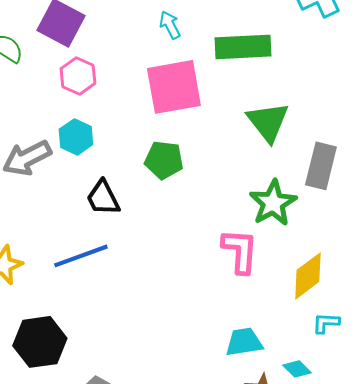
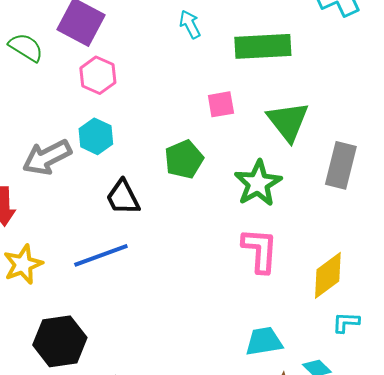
pink square: (174, 87) -> (221, 104), moved, size x0.5
green pentagon: (164, 160) -> (184, 159), turned -30
green star: (273, 203) -> (258, 183), moved

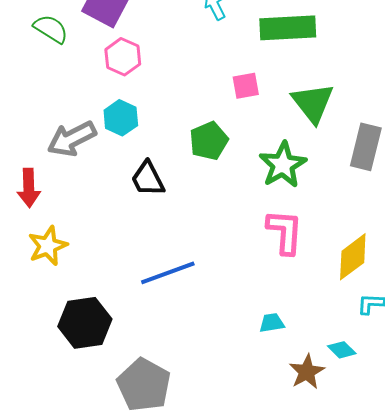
blue line: (101, 255) -> (168, 273), moved
cyan trapezoid: (264, 341) -> (272, 323), moved, size x0.7

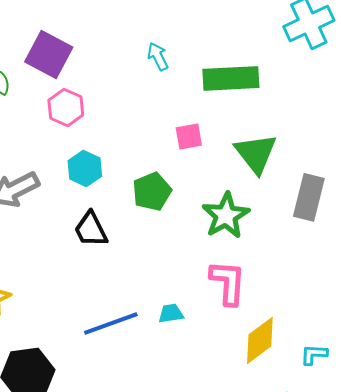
cyan hexagon: (121, 118) -> (85, 168), moved
yellow diamond: (353, 257) -> (260, 340), moved
cyan trapezoid: (272, 323) -> (171, 313), moved

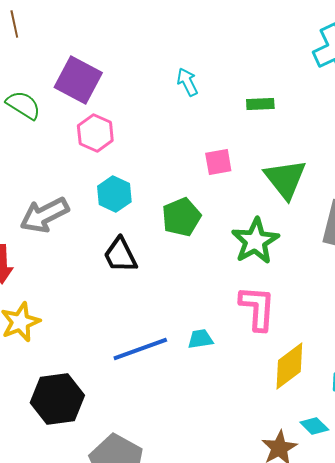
green rectangle: (231, 78) -> (260, 104), size x0.5

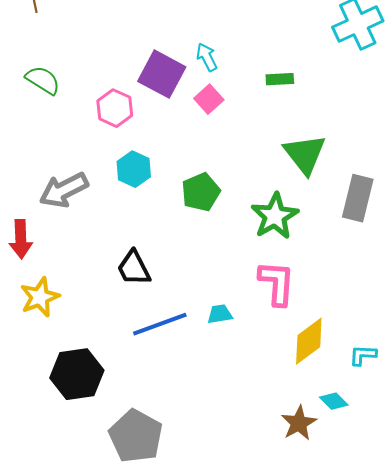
purple square: (78, 80) -> (162, 74), moved
pink square: (218, 162) -> (209, 99), moved, turned -32
black trapezoid: (120, 255) -> (134, 268), moved

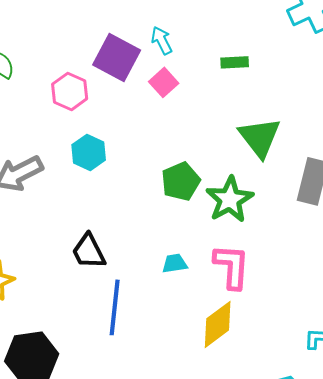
green pentagon: (201, 192) -> (181, 181), moved
cyan trapezoid: (220, 314) -> (175, 263), moved
blue line: (160, 324) -> (115, 307), turned -64
yellow diamond: (309, 341) -> (218, 324), moved

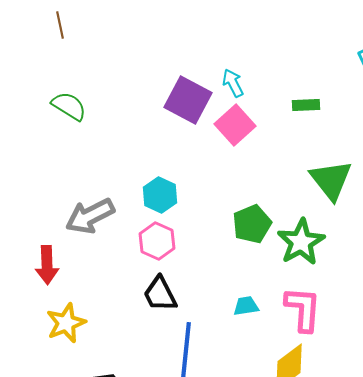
pink square: (164, 82) -> (235, 125), size x1.4
pink hexagon: (70, 91) -> (157, 241), moved

